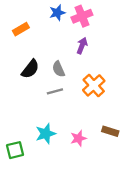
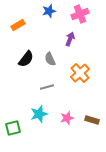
pink cross: (82, 16) -> (80, 14), moved
gray line: (55, 91) -> (47, 87), moved
brown rectangle: (110, 131) -> (92, 120), moved

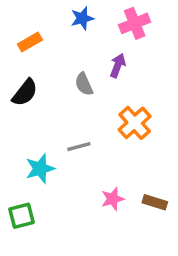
black semicircle: (26, 59) -> (25, 93), moved
gray semicircle: (50, 59) -> (84, 84), moved
cyan star: (39, 114) -> (40, 169), moved

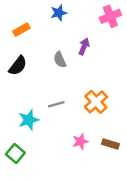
pink cross: (135, 23) -> (110, 16), moved
orange cross: (135, 123) -> (96, 102), moved
green square: (21, 216) -> (15, 154), turned -36

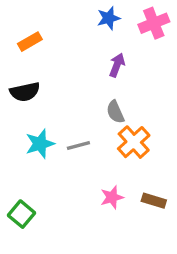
blue star: (59, 13) -> (109, 18), moved
gray semicircle: (60, 60) -> (115, 112), moved
black semicircle: (18, 66) -> (25, 92), turned 40
cyan star: (29, 120) -> (40, 144), moved

